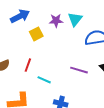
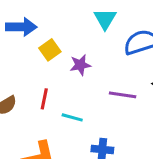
blue arrow: (20, 16) -> (21, 27), turned 36
purple star: (56, 21) -> (80, 65), moved

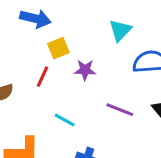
red line: (44, 99) -> (43, 77), moved

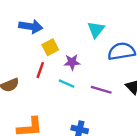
cyan line: (65, 120) -> (67, 84), moved

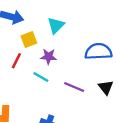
cyan triangle: (96, 29) -> (56, 25), moved

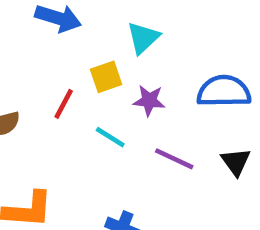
yellow square: (29, 40) -> (106, 77), moved
purple star: (49, 57) -> (149, 101), moved

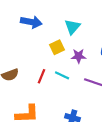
red line: (64, 104) -> (42, 76), moved

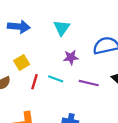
yellow square: (57, 47) -> (22, 63), moved

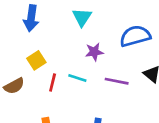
blue arrow: (19, 27) -> (31, 18), turned 95

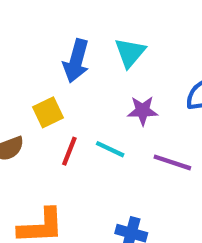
blue arrow: (31, 18) -> (76, 61), moved

